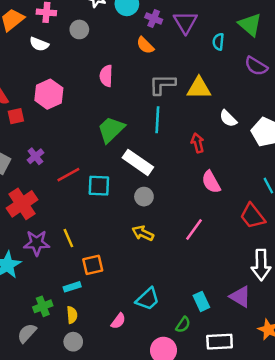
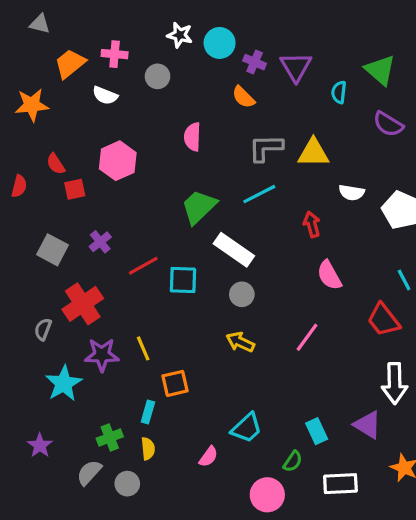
white semicircle: (228, 119) -> (352, 192), turned -36
cyan line: (157, 120) -> (259, 194), turned 60
cyan rectangle: (72, 287) -> (148, 412), turned -56
gray circle: (73, 342) -> (127, 484), moved

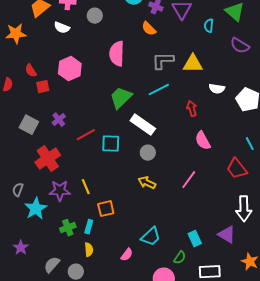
pink semicircle: (193, 137) -> (117, 54), size x1.4
gray semicircle: (43, 329) -> (18, 190), moved
green cross: (110, 437) -> (68, 228), moved

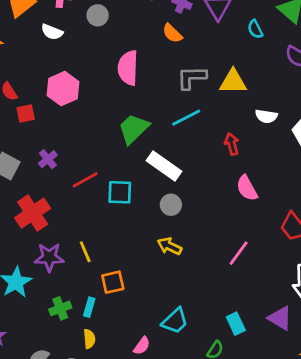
cyan semicircle: (209, 26) -> (255, 29), turned -32
pink line: (189, 180) -> (239, 253), moved

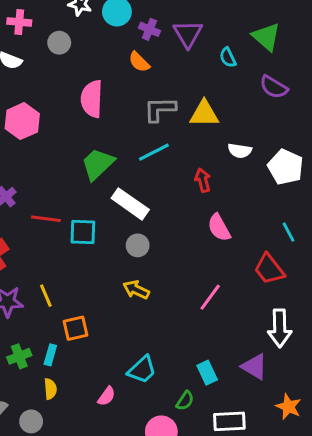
red line: (85, 180) -> (46, 219), turned 36

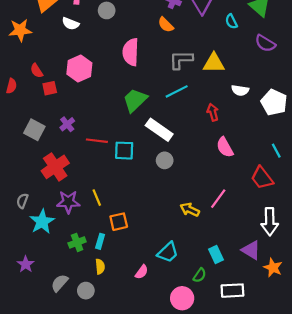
yellow arrow: (136, 290) -> (190, 210), moved
orange star: (289, 407) -> (273, 268), moved

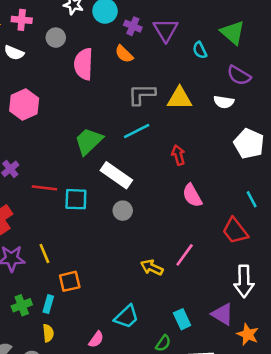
pink semicircle: (131, 52) -> (84, 64), moved
white semicircle: (240, 90) -> (224, 102), moved

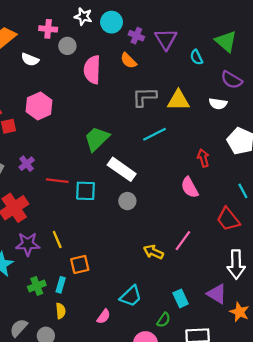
pink cross: (22, 20) -> (48, 29), moved
cyan line: (137, 131) -> (155, 134), moved
red arrow: (178, 155) -> (203, 158), moved

